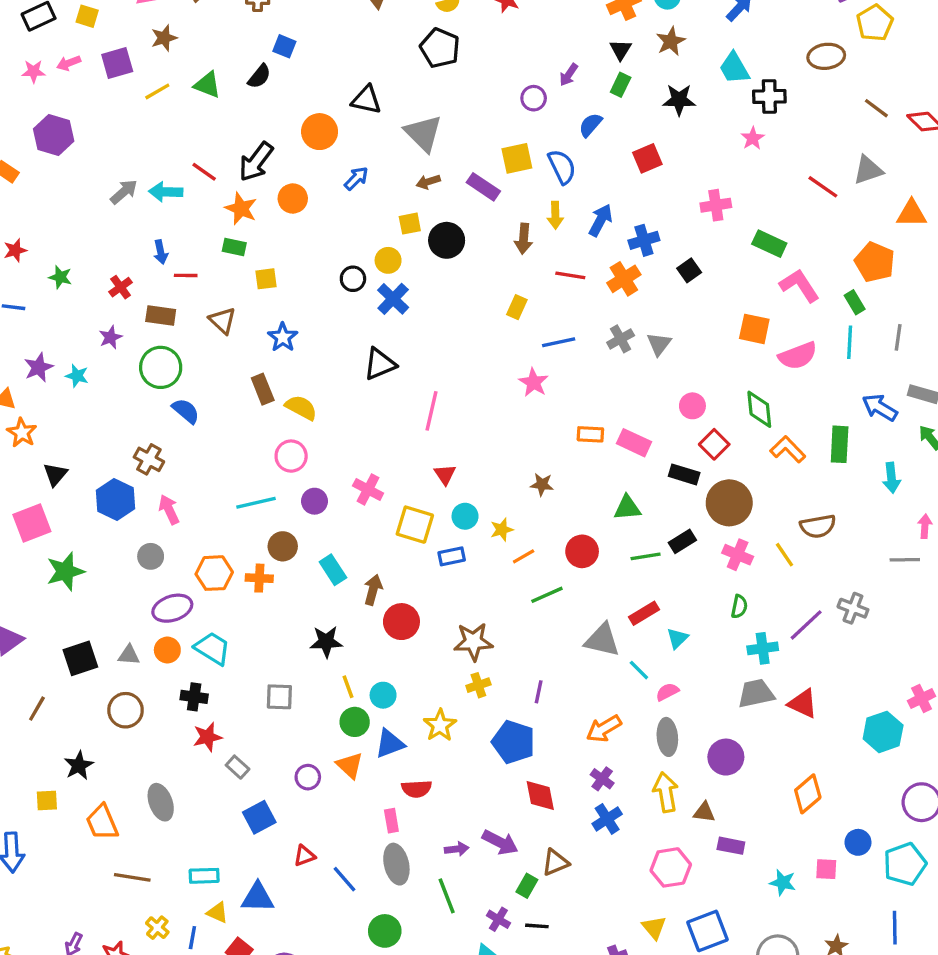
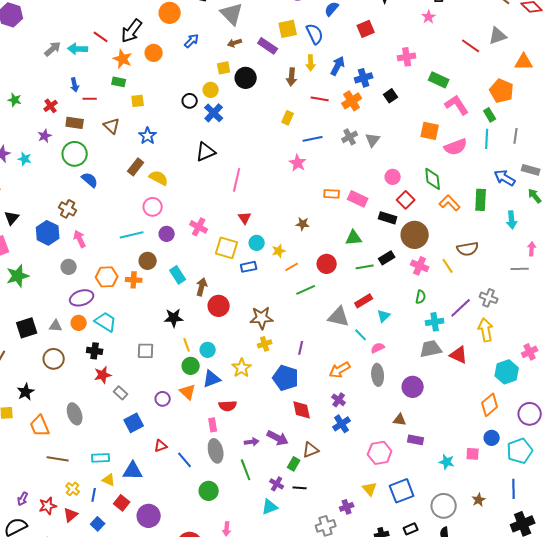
brown rectangle: (263, 389) -> (136, 167), turned 60
yellow arrow: (666, 792) -> (486, 330), moved
orange diamond: (808, 794) -> (490, 405), moved

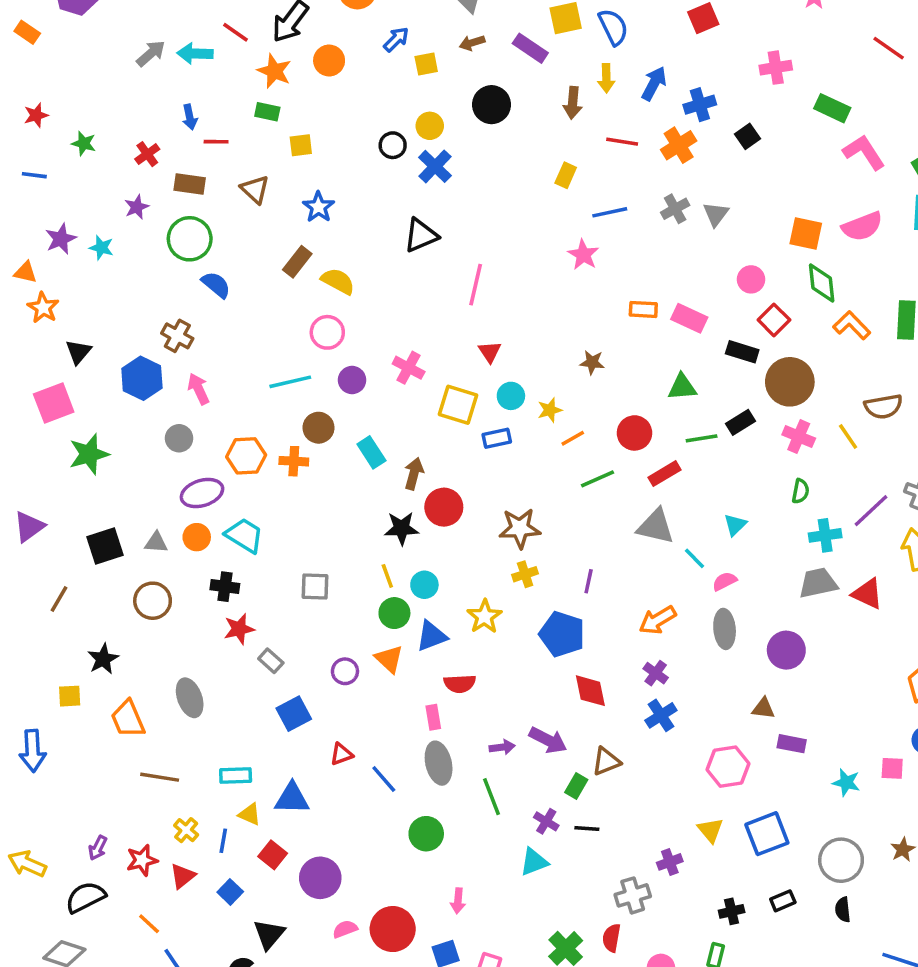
yellow square: (224, 68) -> (426, 64), moved
orange square: (430, 131) -> (806, 233), moved
red rectangle: (364, 301) -> (664, 474), moved
black star: (174, 318) -> (401, 528), moved

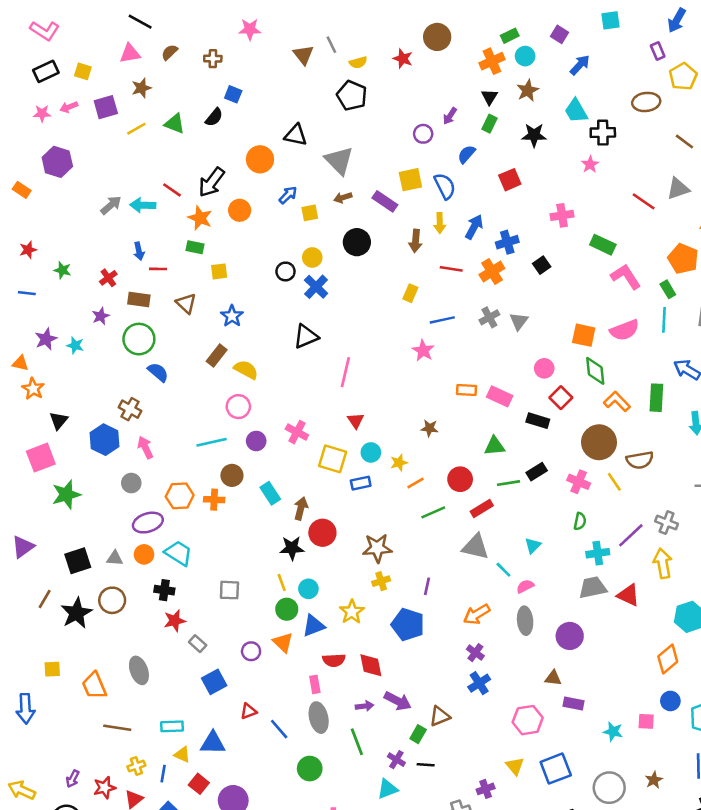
brown circle: (790, 382) -> (599, 442), moved
black star: (103, 659) -> (76, 613), moved, size x1.4
red diamond: (590, 691) -> (371, 665), moved
yellow cross: (186, 830) -> (136, 766), turned 30

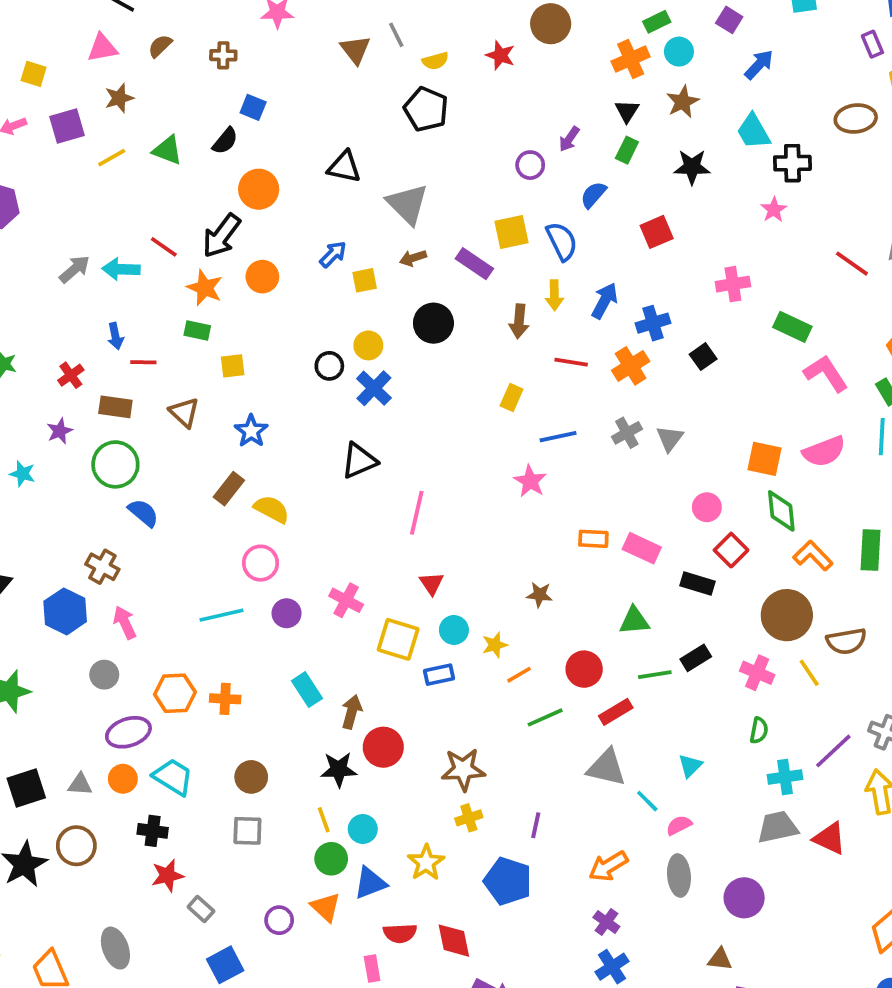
orange circle: (260, 159) -> (259, 189), moved
brown circle: (232, 475) -> (251, 777), moved

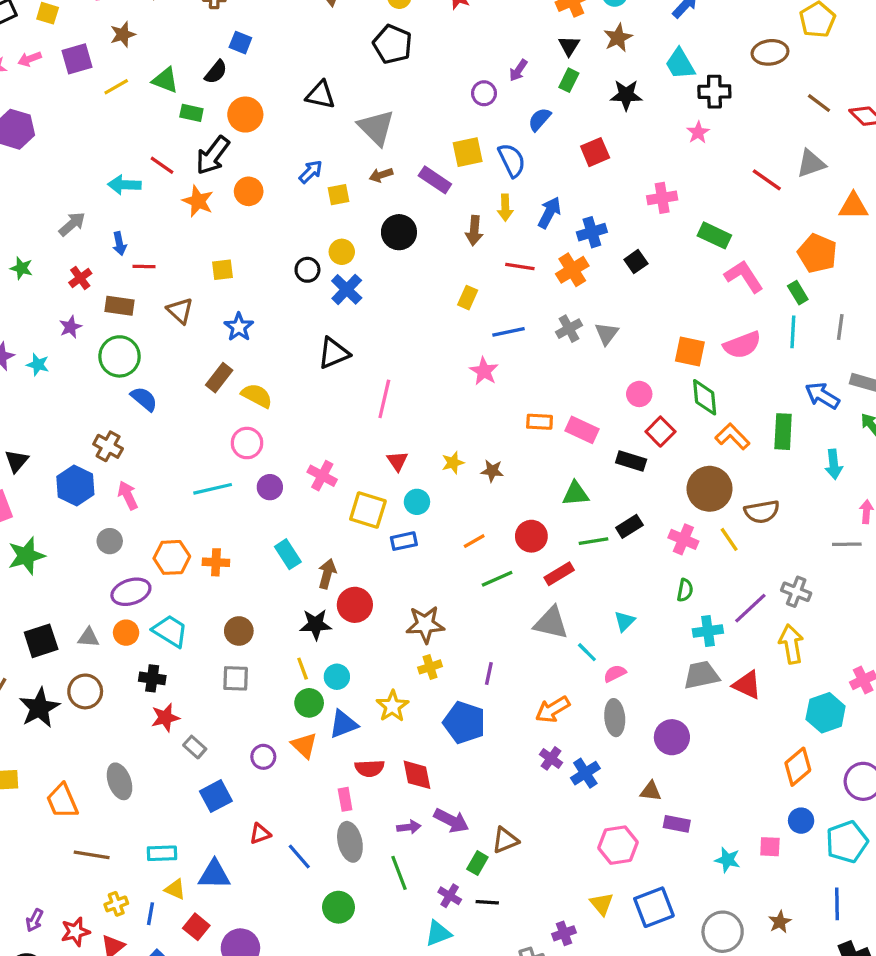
gray arrow: (75, 269) -> (72, 224), moved
green rectangle: (197, 331) -> (191, 113), moved
yellow star: (495, 645) -> (453, 463), moved
blue cross: (612, 967) -> (585, 773), moved

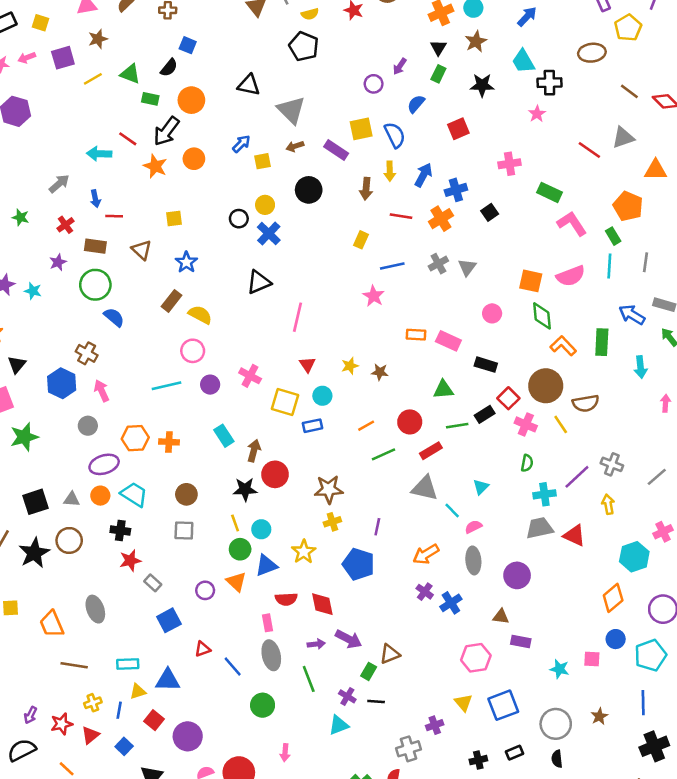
red square: (660, 432) -> (508, 398), moved
gray line: (847, 544) -> (657, 477), moved, turned -40
yellow arrow: (791, 644) -> (608, 504), size x0.7
yellow triangle: (175, 889) -> (138, 691), turned -42

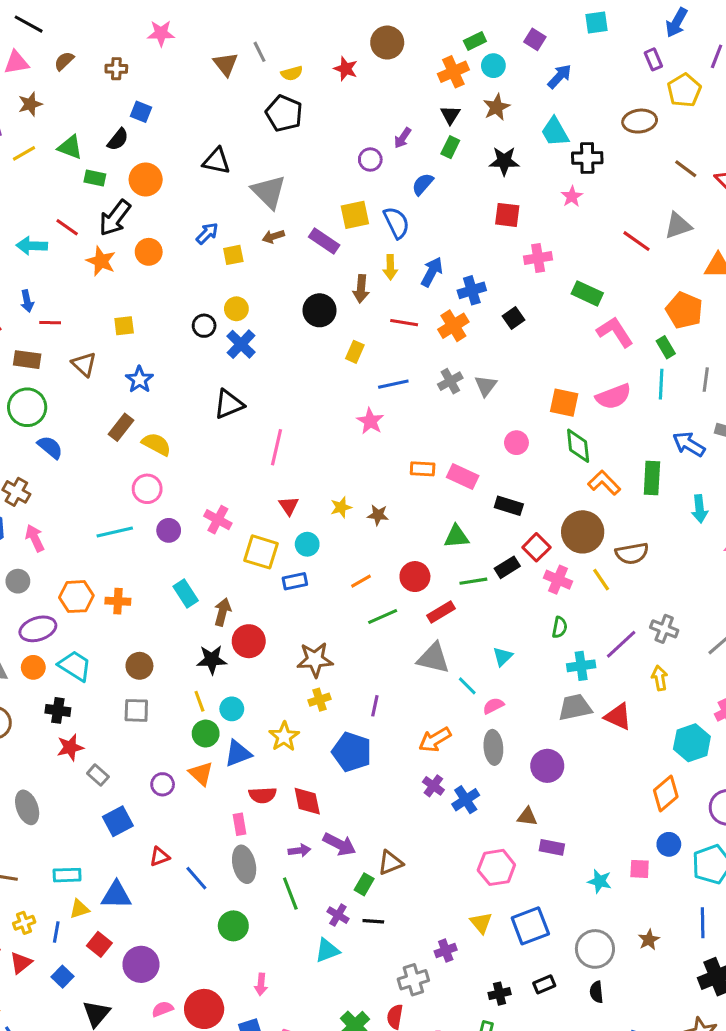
red square: (458, 129) -> (507, 215), moved, turned 30
black circle: (309, 190) -> (319, 310), moved

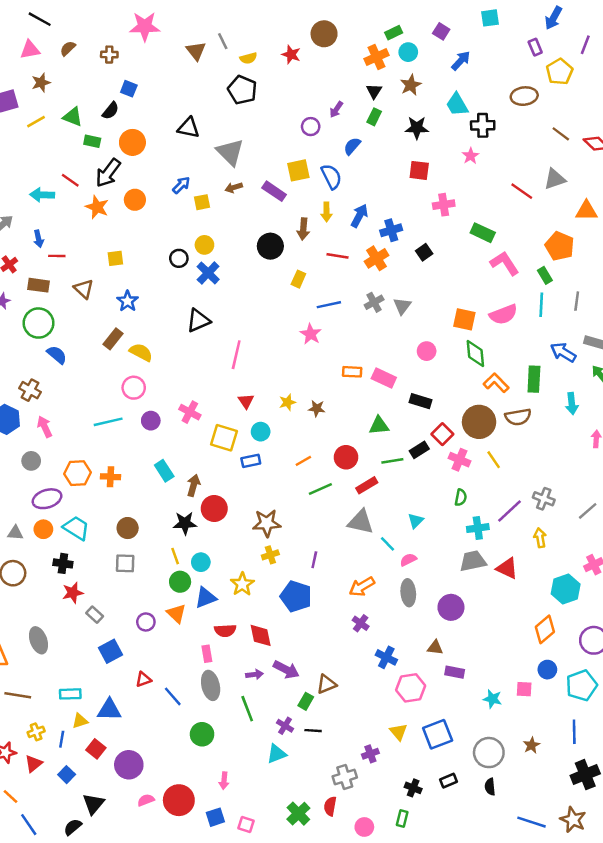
pink star: (161, 33) -> (145, 26), size x1.4
brown semicircle: (632, 553) -> (518, 417), moved
blue cross: (466, 800) -> (386, 657), moved, turned -30
black cross: (500, 994) -> (413, 788), turned 35

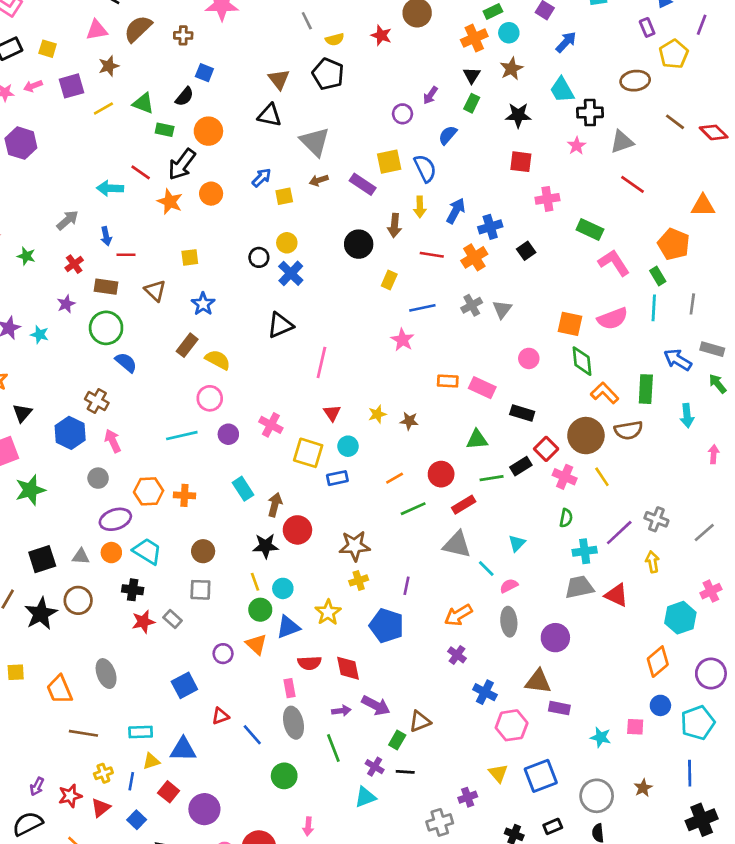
brown semicircle: (68, 48) -> (138, 29), size x1.6
brown triangle: (196, 51) -> (279, 79), moved
gray triangle: (555, 179) -> (622, 142), moved
gray rectangle: (95, 615) -> (173, 619), moved
brown triangle: (435, 648) -> (538, 681), size x1.5

